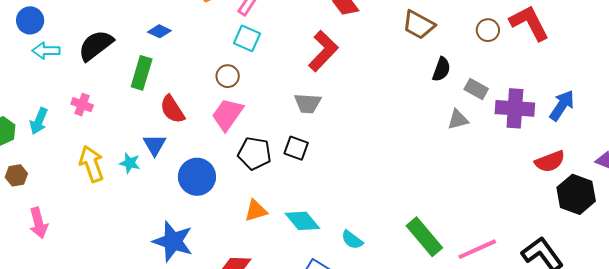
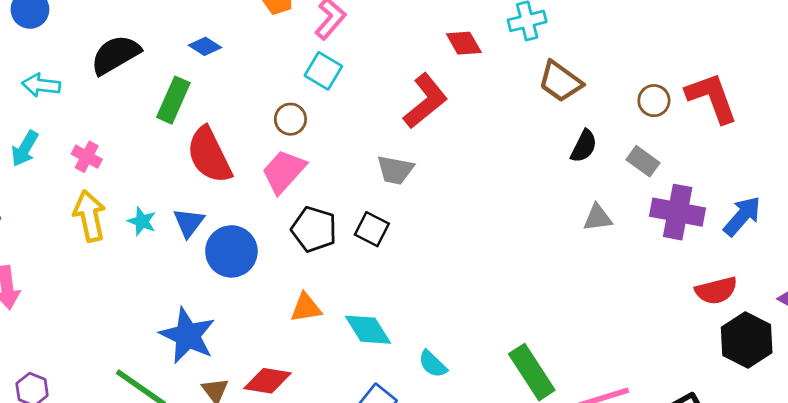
cyan arrow: (46, 51) -> (41, 85), moved
gray rectangle: (476, 89) -> (643, 161), moved
pink cross: (82, 105) -> (87, 157), moved
red semicircle: (172, 109) -> (209, 155), size x1.4
blue triangle: (155, 145) -> (189, 223), moved

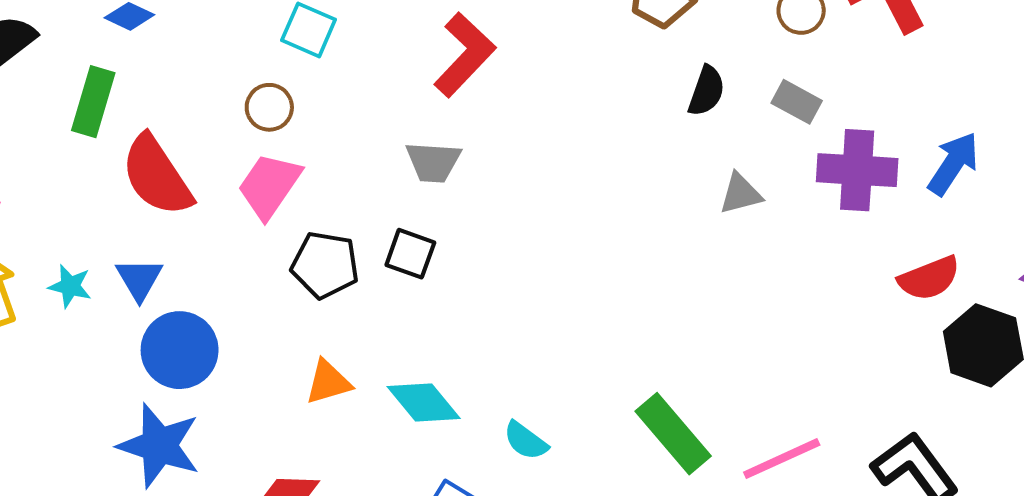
blue circle: (231, 251) -> (180, 350), moved

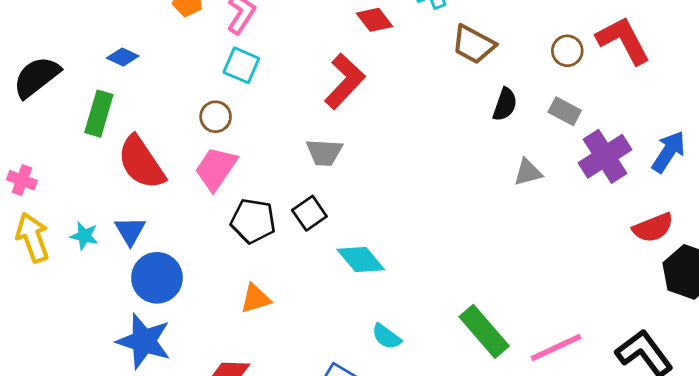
purple cross: (857, 170) -> (605, 156), turned -36
black square: (410, 254) -> (309, 213), turned 36
cyan diamond: (424, 403) -> (361, 259), moved

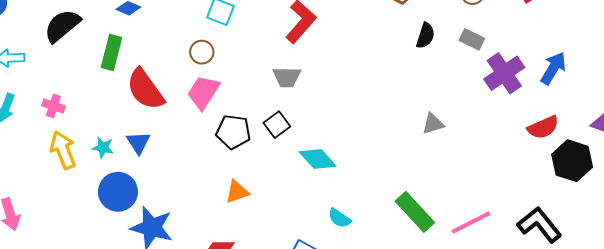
gray triangle: (528, 172) -> (433, 124), moved
blue circle: (157, 278) -> (118, 192), moved

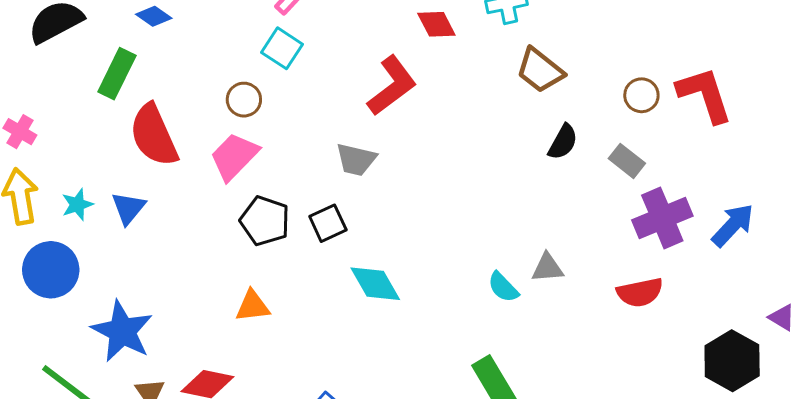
red semicircle: (543, 127) -> (640, 292), moved
cyan star: (103, 148) -> (77, 205), turned 30
blue circle: (118, 192) -> (51, 270), moved
cyan semicircle: (339, 218) -> (503, 287), moved

